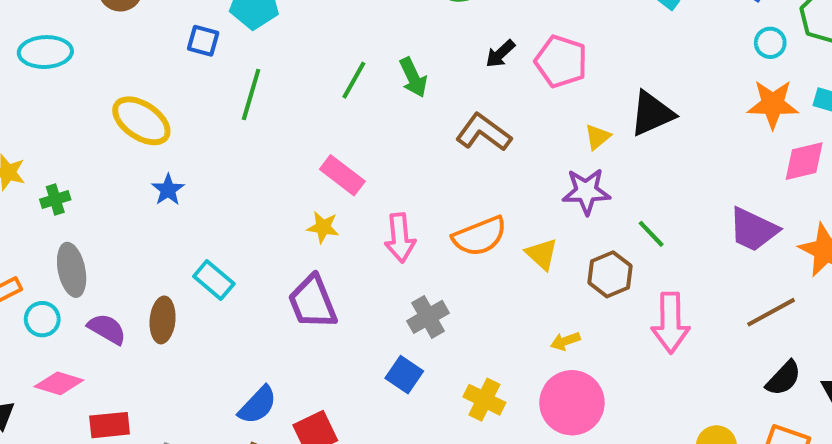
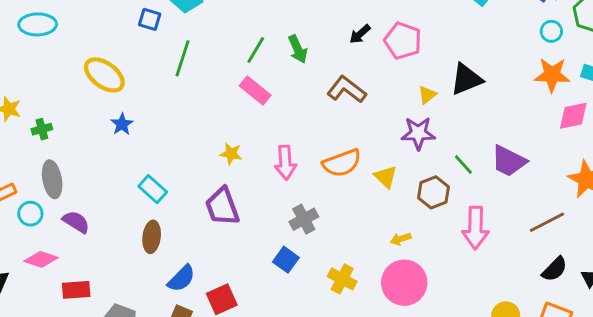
pink rectangle: (342, 175) -> (255, 91), moved
purple trapezoid: (753, 230) -> (509, 161), moved
brown ellipse: (163, 320) -> (152, 237), moved

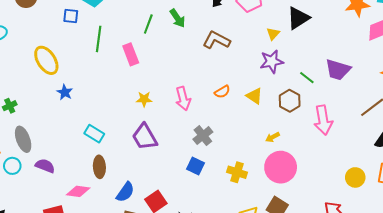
yellow ellipse: (104, 75) -> (46, 60), turned 32
pink rectangle: (255, 91) -> (131, 54), moved, turned 40
orange semicircle: (342, 163) -> (222, 92), size x0.6
pink diamond: (41, 259) -> (78, 191), moved

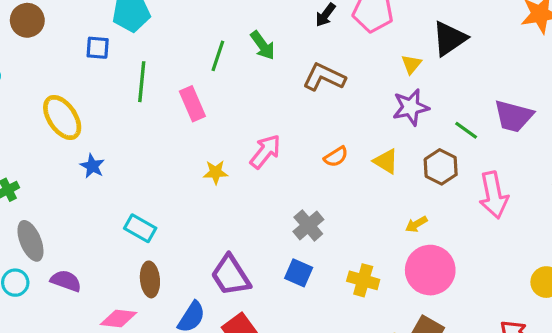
pink arrow: (183, 99) -> (265, 152), moved, turned -125
purple trapezoid: (145, 137) -> (231, 275), moved

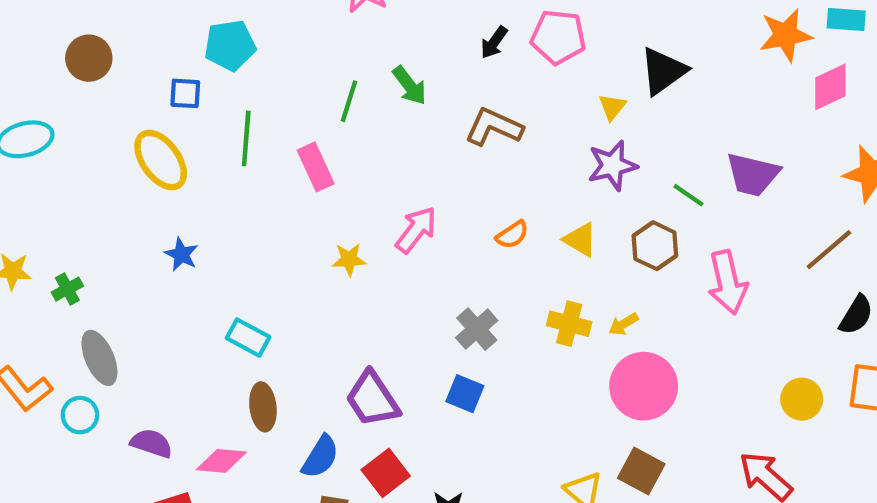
yellow ellipse: (62, 118) -> (161, 160), moved
yellow cross: (363, 280) -> (569, 324), moved
purple semicircle: (66, 281) -> (151, 443), moved

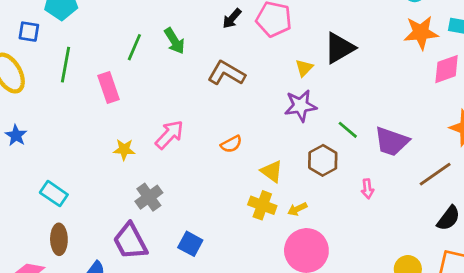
purple trapezoid: (753, 175) -> (392, 142), moved
yellow triangle: (580, 240) -> (272, 171), moved
pink arrow: (728, 282) -> (368, 189), size x0.5
gray cross: (477, 329) -> (149, 197), moved

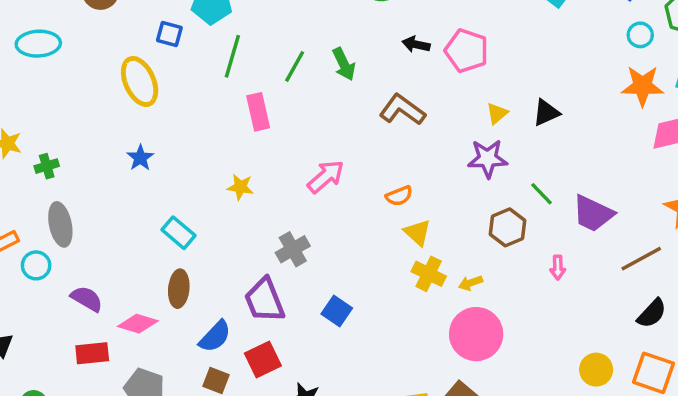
black arrow: (232, 18) -> (416, 44), turned 55
black triangle: (339, 48) -> (546, 113), moved, size x0.7
green line: (65, 65) -> (232, 56), moved
yellow star: (124, 150) -> (240, 187), moved
yellow triangle: (272, 171) -> (417, 233), moved

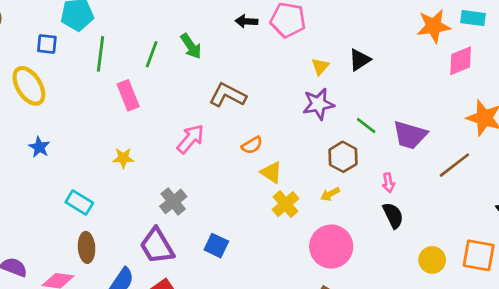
brown L-shape: (402, 110) -> (228, 95), moved
yellow cross: (429, 274) -> (285, 204), turned 32
yellow arrow: (471, 283) -> (330, 194), moved
black semicircle: (652, 313) -> (393, 215), moved, turned -60

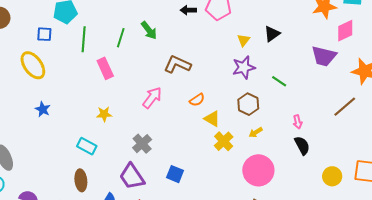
purple trapezoid: (410, 135) -> (324, 56), moved
brown hexagon: (343, 157) -> (248, 104), moved
cyan rectangle: (79, 203) -> (87, 146), moved

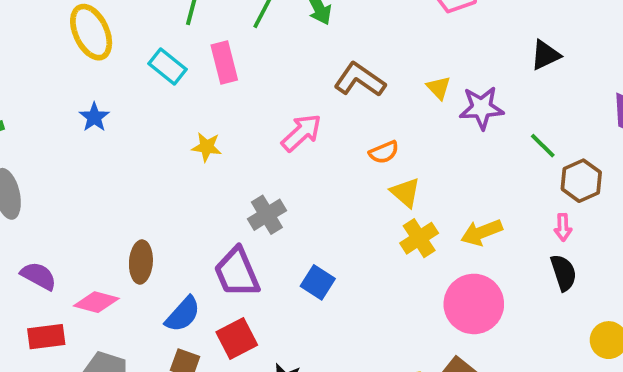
yellow triangle: (244, 40) -> (439, 88), moved, turned -32
brown hexagon: (248, 104) -> (581, 181), moved
yellow arrow: (256, 132) -> (482, 232), size x1.5
cyan rectangle: (87, 146) -> (167, 66), moved

